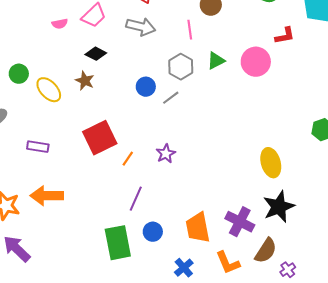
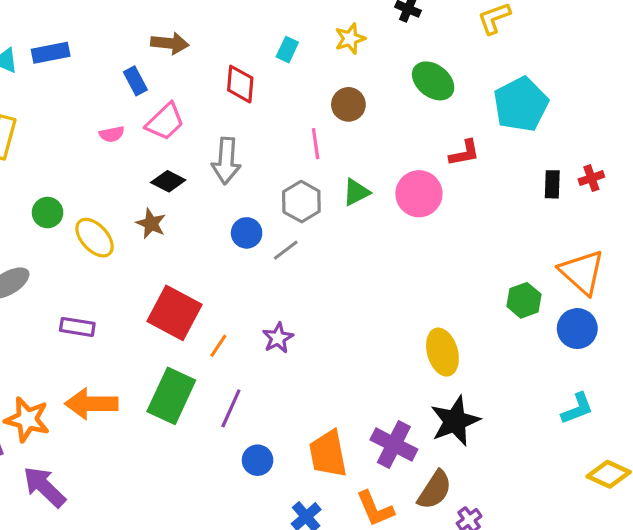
gray arrow: (141, 27) -> (226, 161), moved, turned 80
red square: (100, 138) -> (174, 313), turned -36
green rectangle: (118, 243) -> (171, 396), moved, turned 36

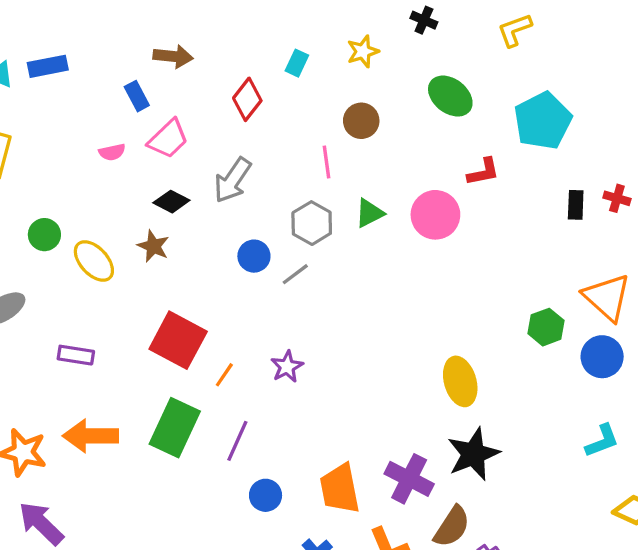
red diamond: (240, 84) -> (247, 99), turned 33
gray arrow: (226, 161) -> (233, 180), turned 30
red cross: (591, 178) -> (617, 198), turned 35

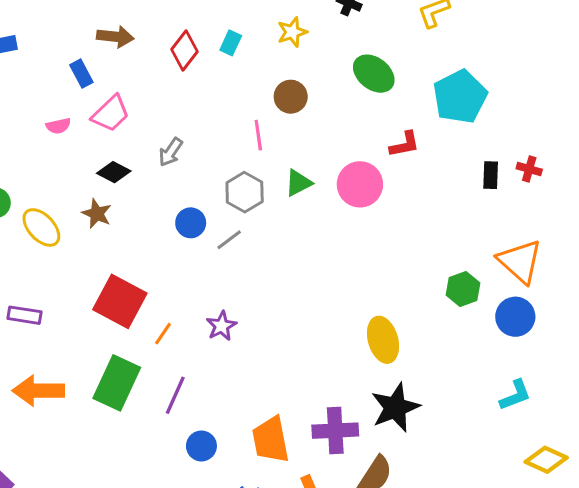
red diamond: (247, 99) -> (184, 51), moved
gray arrow: (233, 180) -> (171, 152), size x0.7
purple cross: (409, 479) -> (335, 431), turned -30

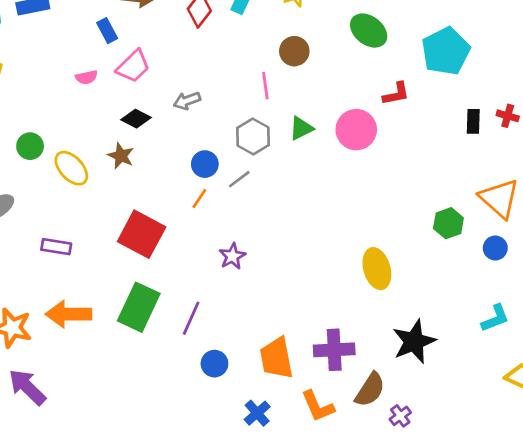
gray arrow: (171, 152) -> (187, 101), turned 36
blue circle: (515, 317) -> (495, 248), size x0.7
orange line: (163, 334) -> (199, 198), moved
black star: (395, 407) -> (414, 342), moved

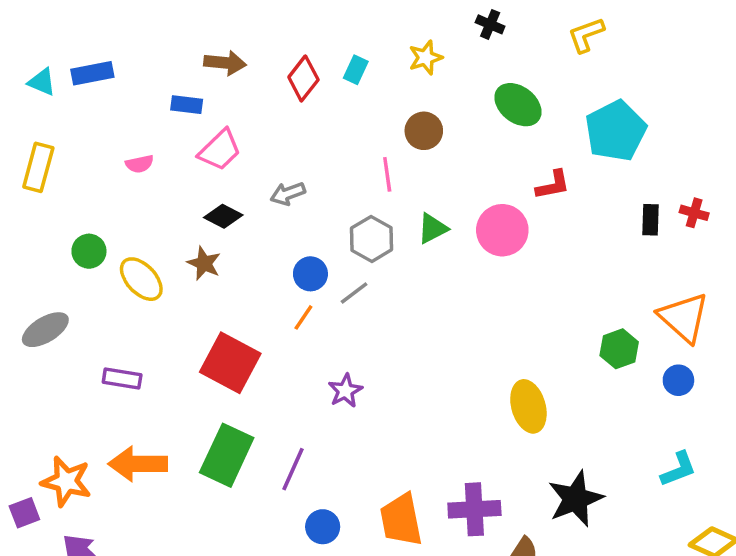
blue rectangle: (107, 31) -> (187, 105), turned -55
pink semicircle: (86, 77) -> (140, 164), moved

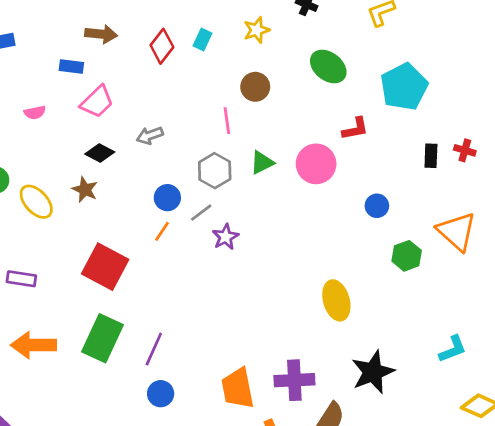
blue circle: (678, 380) -> (377, 206), moved
purple star: (345, 391) -> (225, 237), moved
blue circle: (323, 527) -> (161, 394), moved

